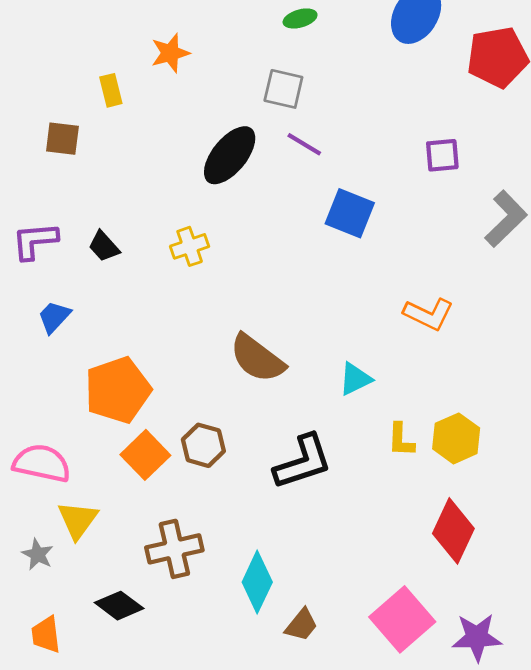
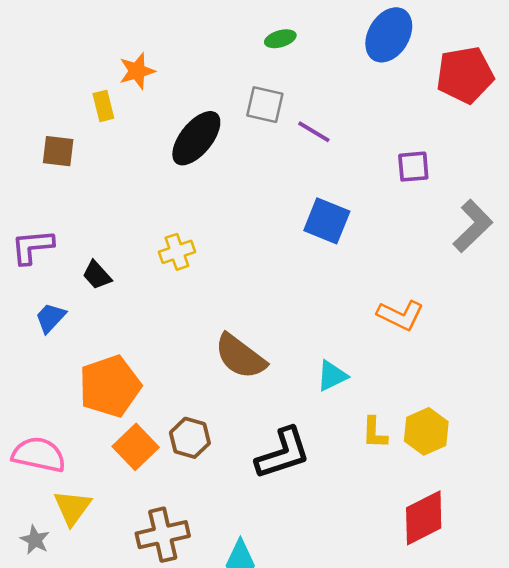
orange star: (170, 53) -> (137, 71), moved
purple line: (304, 144) -> (314, 132), moved
black ellipse: (230, 155) -> (196, 138), moved
black trapezoid: (104, 246) -> (97, 275), moved
red diamond: (453, 531) -> (424, 518), turned 38

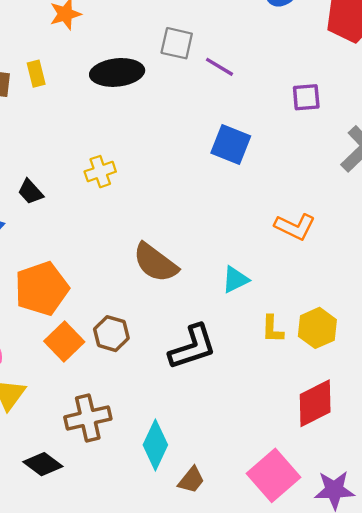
yellow rectangle: (103, 106) -> (36, 74), moved
black ellipse: (196, 138) -> (117, 72), turned 45

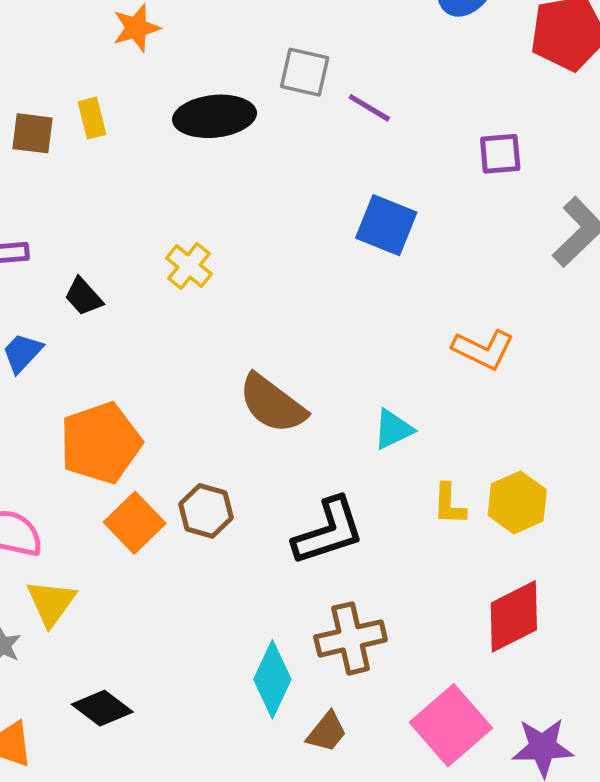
yellow cross: (100, 172) -> (189, 266), turned -32
brown cross: (88, 418) -> (351, 638), moved

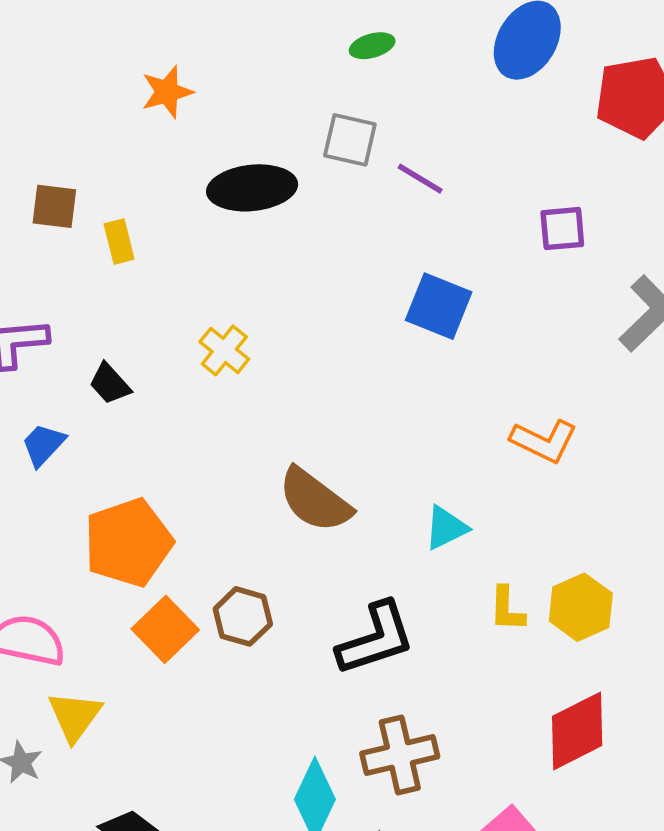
yellow rectangle: (92, 118) -> (119, 241), moved

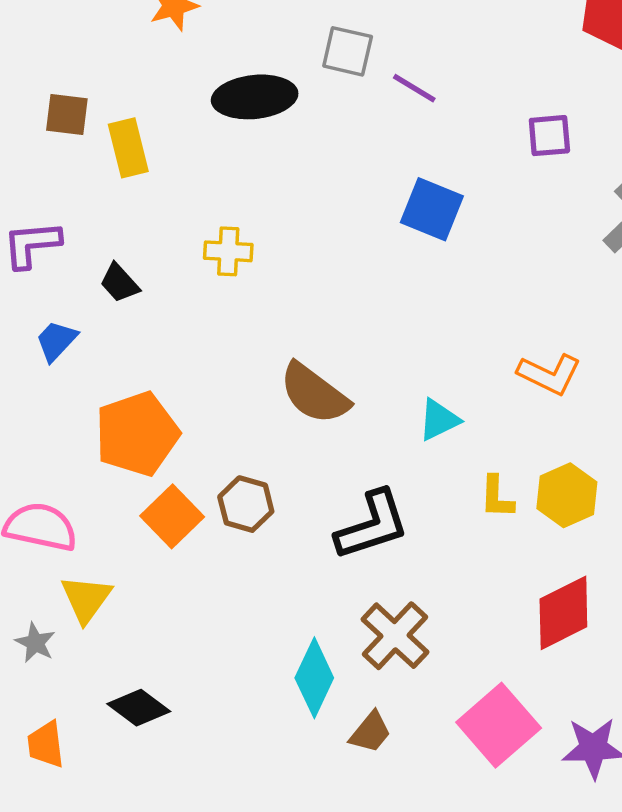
yellow rectangle: (119, 241) -> (128, 148), size x1.4
yellow cross: (224, 350) -> (228, 251), turned -36
orange L-shape: (544, 441) -> (549, 374), moved
brown cross: (400, 755) -> (395, 636), turned -34

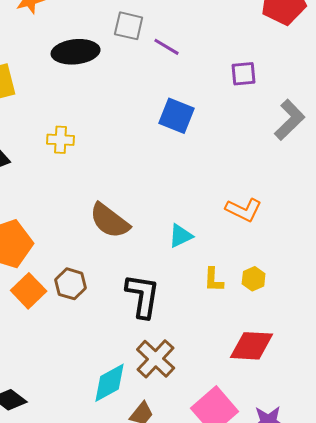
yellow hexagon: (567, 495) -> (254, 279), size x0.7
black L-shape: (372, 525) -> (143, 296), turned -63
red diamond: (563, 613) -> (252, 346), turned 30
cyan diamond: (314, 678) -> (110, 383), turned 36

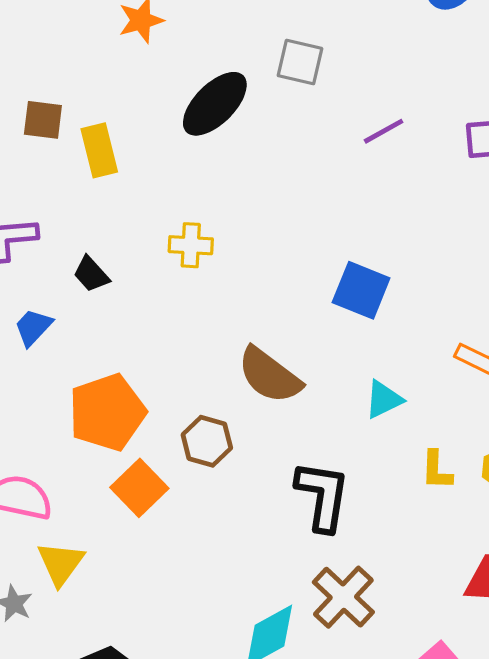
purple line: (167, 47) -> (384, 131), moved, turned -60
black ellipse: (76, 52) -> (215, 104), turned -39
blue square: (177, 116) -> (361, 290), moved
brown hexagon: (71, 284) -> (207, 441), moved

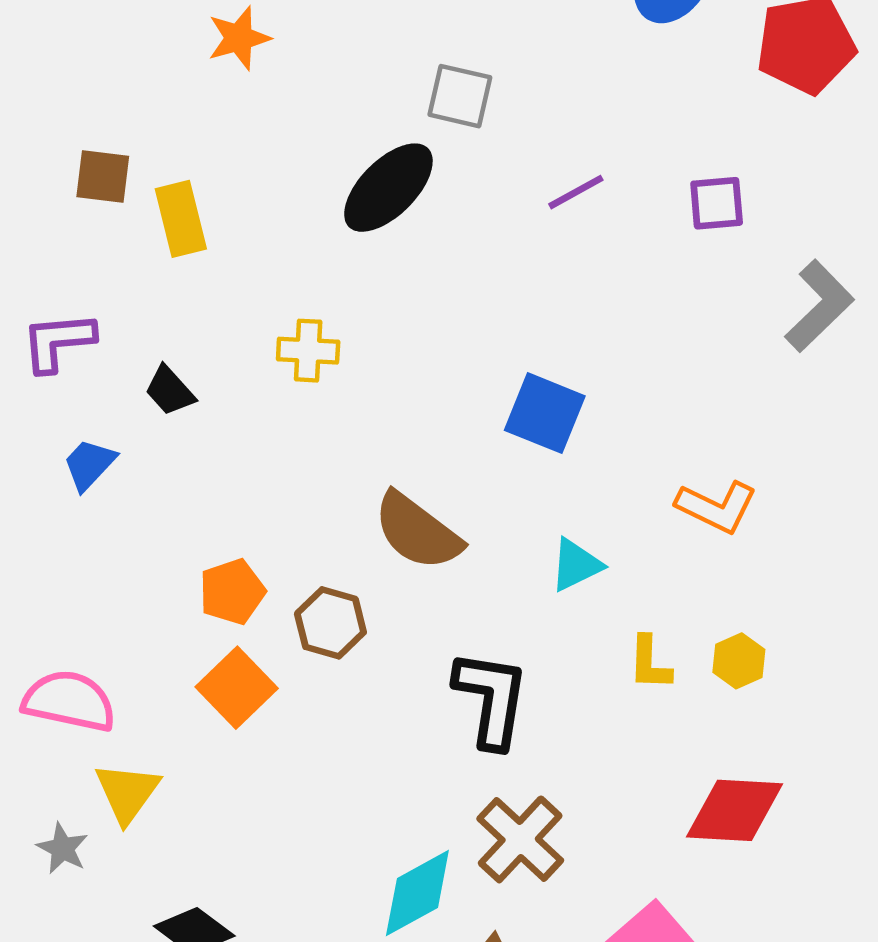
black ellipse: (215, 104) -> (388, 188), moved
orange pentagon: (107, 412) -> (232, 592), moved, size x0.6

